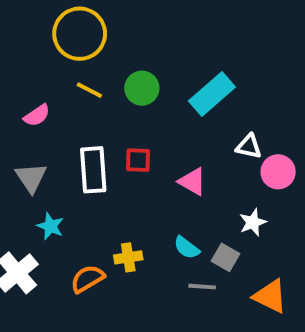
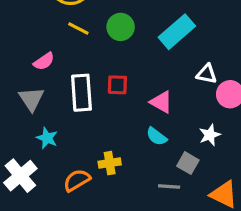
pink semicircle: (37, 115) -> (44, 61), moved
cyan semicircle: (187, 248) -> (157, 136), moved

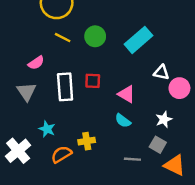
cyan star: (47, 138) -> (47, 129), moved
gray square: (188, 163) -> (158, 145), moved

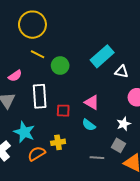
green circle: (95, 36) -> (60, 66), moved
white triangle: (161, 72) -> (122, 72), moved
red square: (93, 81) -> (63, 111), moved
cyan star: (47, 129) -> (24, 132), size x1.5

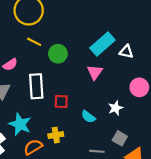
white triangle: (122, 72) -> (126, 52), moved
pink triangle: (92, 102) -> (95, 72), moved, turned 35
white star: (124, 124) -> (115, 108), moved

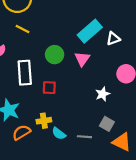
white triangle: (126, 52) -> (113, 39), turned -32
green circle: (58, 54) -> (55, 55), moved
cyan semicircle: (88, 117) -> (59, 133), moved

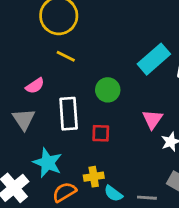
pink triangle: (82, 59) -> (153, 119), moved

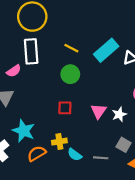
yellow line: (66, 56) -> (71, 48), moved
white rectangle: (69, 114) -> (31, 51), moved
pink triangle: (153, 119) -> (99, 111), moved

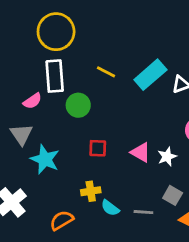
green circle: (70, 74) -> (78, 105), moved
pink triangle: (99, 111) -> (141, 152), turned -35
cyan star: (24, 131) -> (45, 159), moved
orange semicircle: (37, 154) -> (62, 220), moved

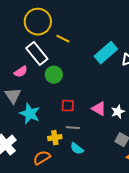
yellow line: (106, 72) -> (63, 39), moved
white rectangle: (55, 76) -> (37, 54), turned -35
yellow cross: (91, 191) -> (55, 138), moved
gray line: (143, 212) -> (73, 128), moved

